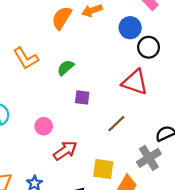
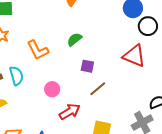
orange L-shape: (26, 58) -> (38, 50), moved
brown line: (116, 124) -> (98, 89), moved

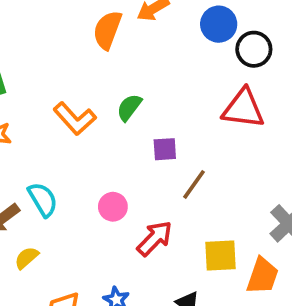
orange L-shape: (38, 50) -> (75, 119), moved

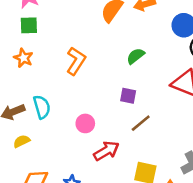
green semicircle: (129, 107) -> (136, 56), moved
orange L-shape: (75, 119) -> (76, 61), turned -120

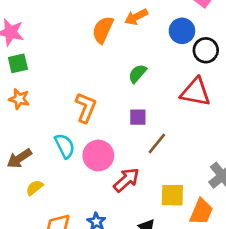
orange L-shape: (76, 61) -> (86, 108), moved
cyan semicircle: (42, 107) -> (65, 146), moved
pink circle: (85, 123) -> (98, 155), size x1.5

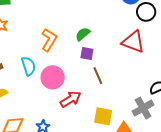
green semicircle: (137, 74) -> (83, 34), moved
brown line: (157, 143) -> (98, 76), turned -72

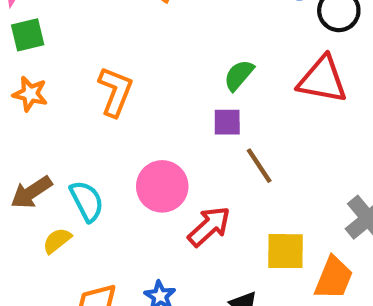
green semicircle: (83, 34) -> (239, 75), moved
orange L-shape: (49, 40) -> (115, 92), moved
cyan semicircle: (29, 66) -> (87, 201), moved

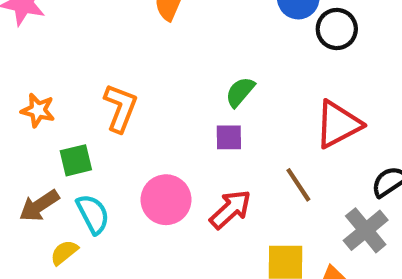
green square: (28, 35) -> (76, 160), moved
red triangle: (322, 80) -> (338, 124), moved, turned -38
brown line: (259, 166) -> (298, 185), moved
red arrow: (209, 226) -> (230, 209), moved

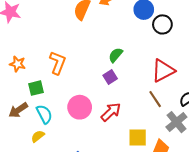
purple square: (229, 137) -> (110, 77), turned -32
brown line: (298, 185) -> (155, 99), moved
yellow semicircle: (64, 252) -> (38, 136), moved

